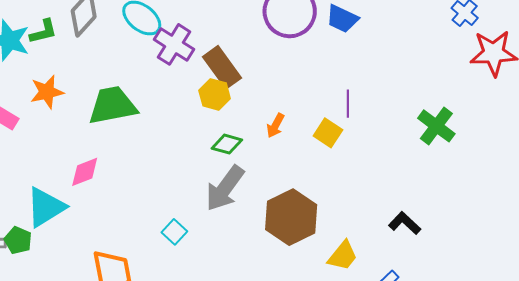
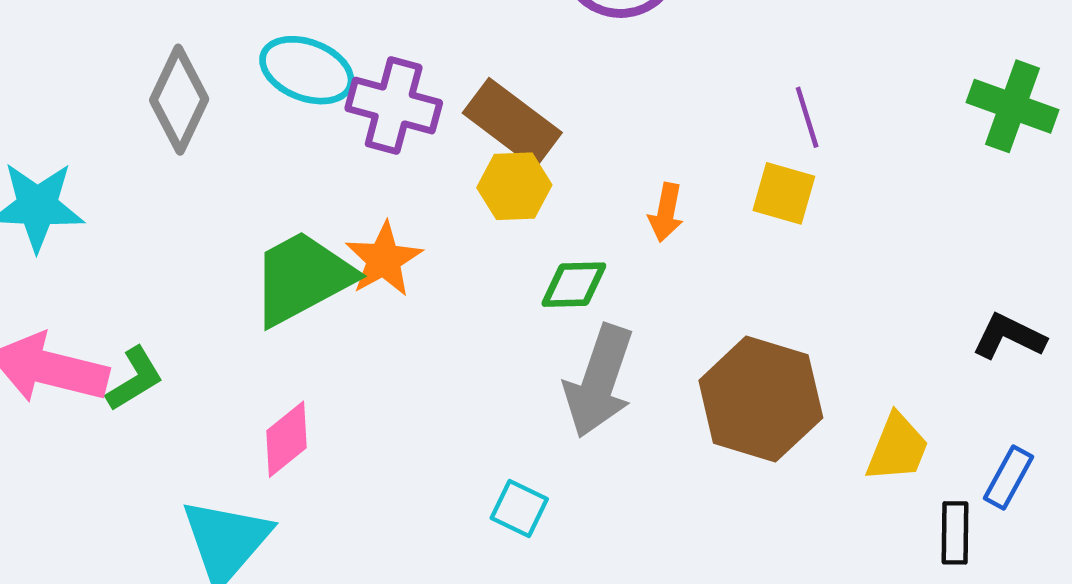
green L-shape: (43, 32) -> (135, 379), moved
orange star: (47, 92) -> (384, 259), moved

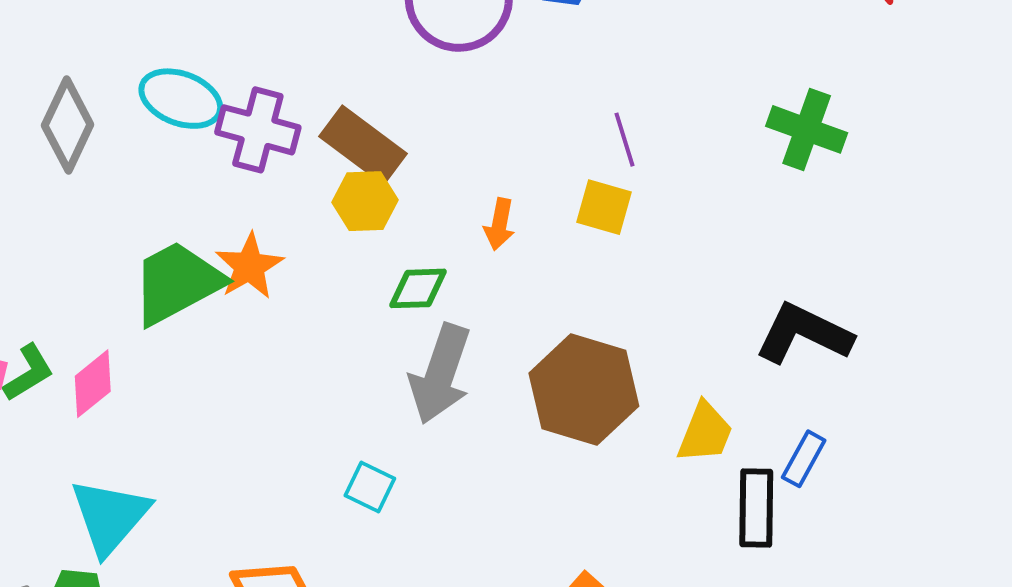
black L-shape: (1009, 336) -> (804, 334), size x1.5
pink diamond: (287, 439) -> (93, 384), moved
black rectangle: (955, 533) -> (756, 508), size x1.4

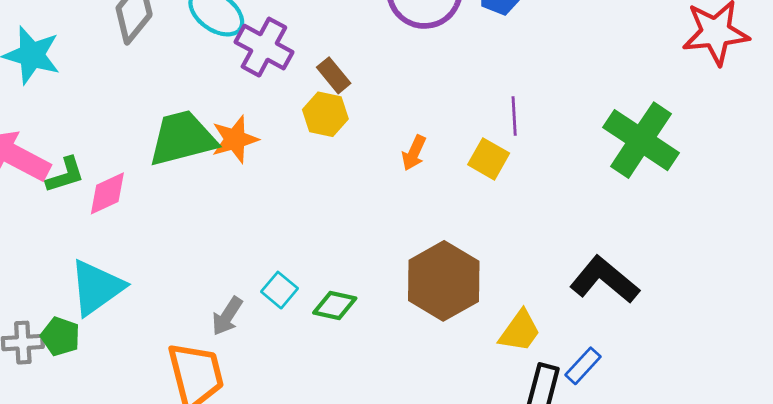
green cross: (807, 129) -> (641, 140), size x1.4
brown rectangle: (363, 145) -> (334, 75), size x0.6
green diamond: (418, 288) -> (335, 306), moved
gray arrow: (440, 374) -> (227, 316), moved, size x0.6
cyan square: (370, 487) -> (279, 290), moved

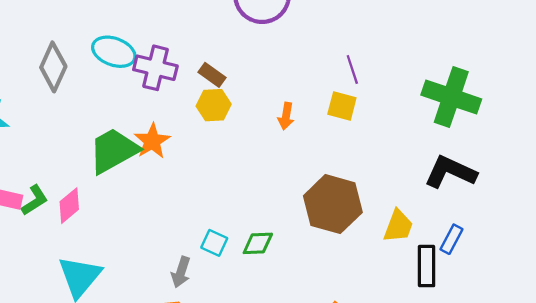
green cross: (641, 140) -> (451, 97), moved

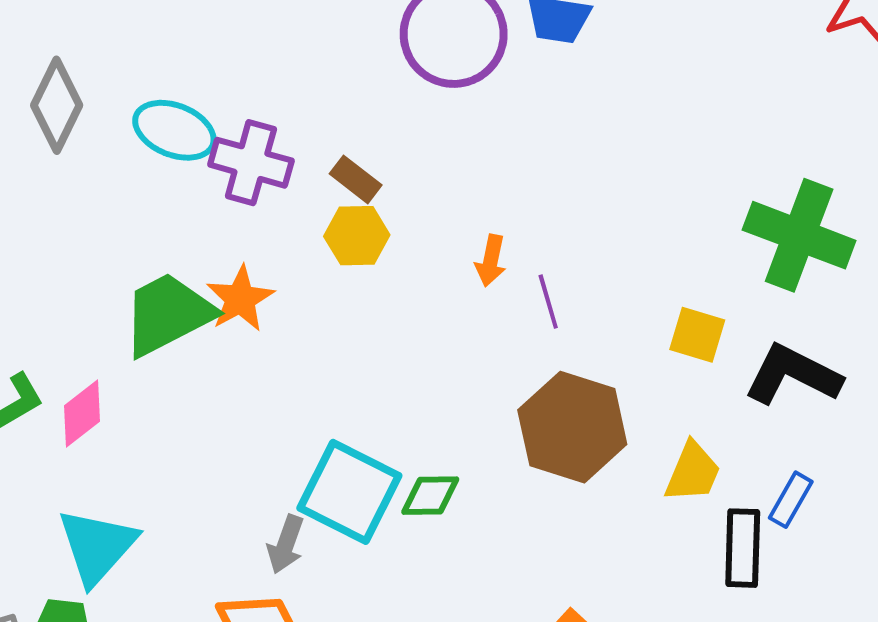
gray diamond: (53, 67) -> (57, 105), moved
purple line: (352, 70) -> (548, 302), moved
yellow square: (342, 106) -> (697, 335), moved
cyan square: (214, 243) -> (349, 492), size x2.0

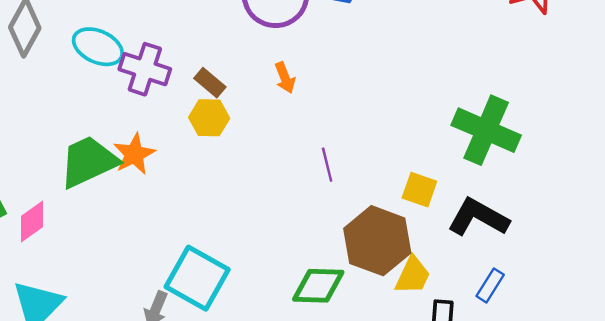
orange arrow: (491, 261) -> (285, 78), moved, turned -36
brown hexagon: (572, 427) -> (377, 241), moved
green diamond: (430, 496) -> (318, 286), moved, size x1.4
blue rectangle: (791, 500) -> (490, 285), moved

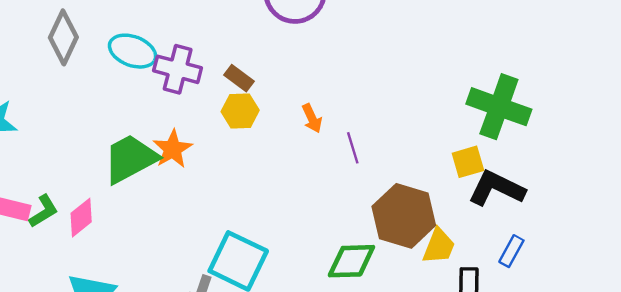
orange arrow: (285, 78) -> (312, 118), moved
yellow square: (419, 190) -> (468, 162), moved, turned -32

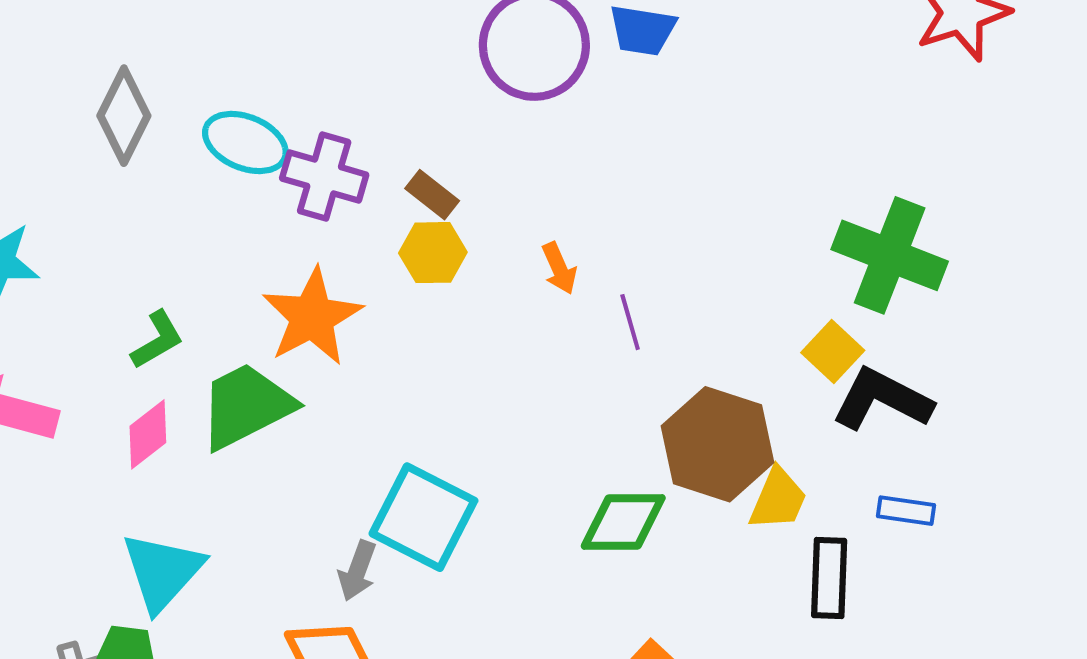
orange star: (173, 149) -> (312, 317), size x1.4
green trapezoid: (130, 159) -> (246, 406), moved
yellow square: (468, 162) -> (833, 351), turned -32
green L-shape: (44, 211) -> (157, 340), moved
blue rectangle: (511, 251) -> (906, 511), turned 68

